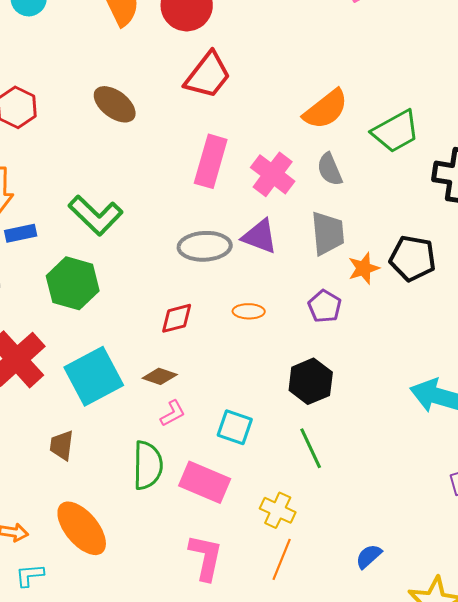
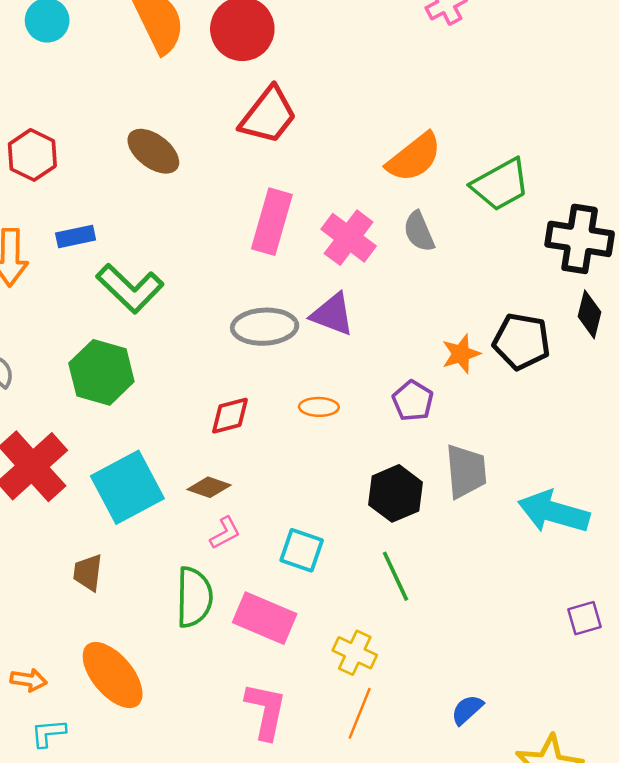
blue rectangle: (21, 233) -> (76, 236), moved
gray trapezoid: (328, 233) -> (466, 471), moved

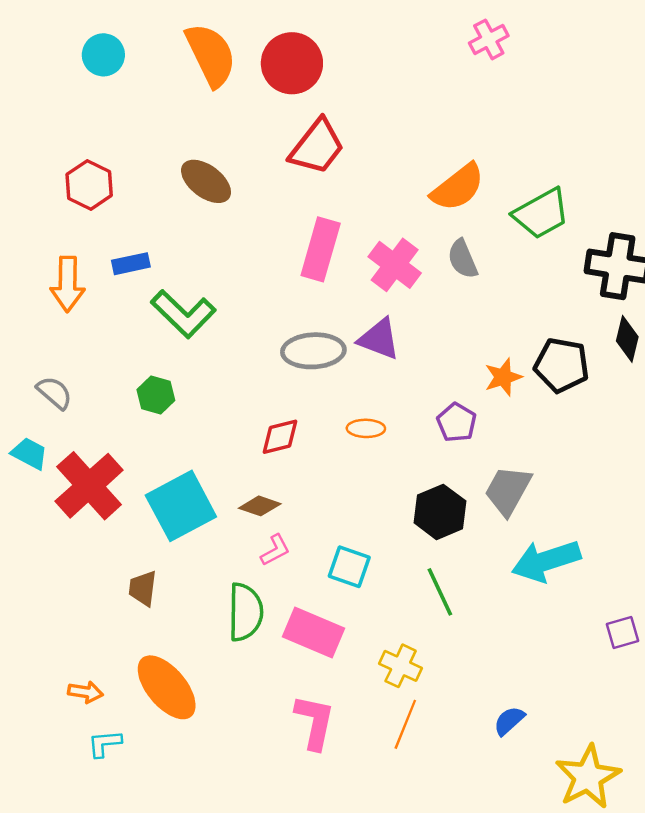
green hexagon: (101, 372) -> (156, 395), size x0.6
gray trapezoid: (466, 471) -> (508, 490), turned -146
cyan arrow: (554, 512) -> (546, 561), moved, turned -34

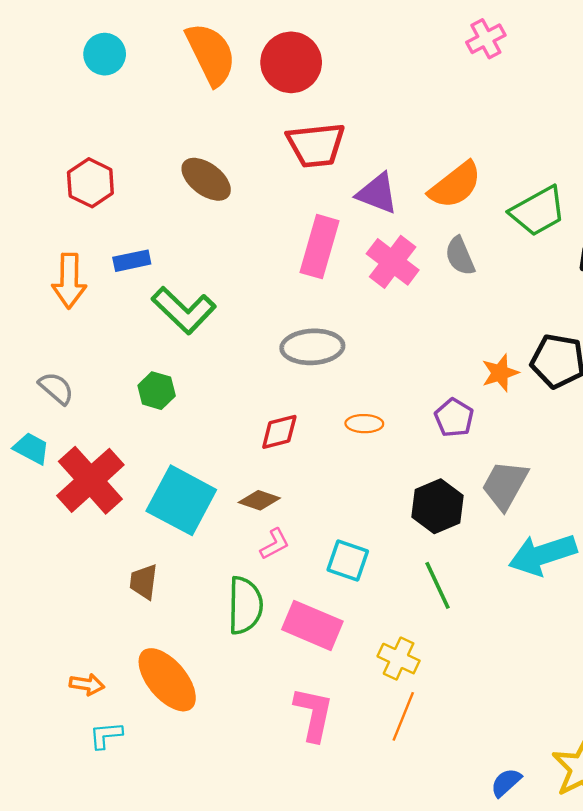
red trapezoid: (317, 147) -> (316, 145), turned 46
purple triangle: (379, 339) -> (377, 193), moved
cyan square: (181, 506) -> (181, 500), turned -34
blue semicircle: (509, 721) -> (506, 782), moved

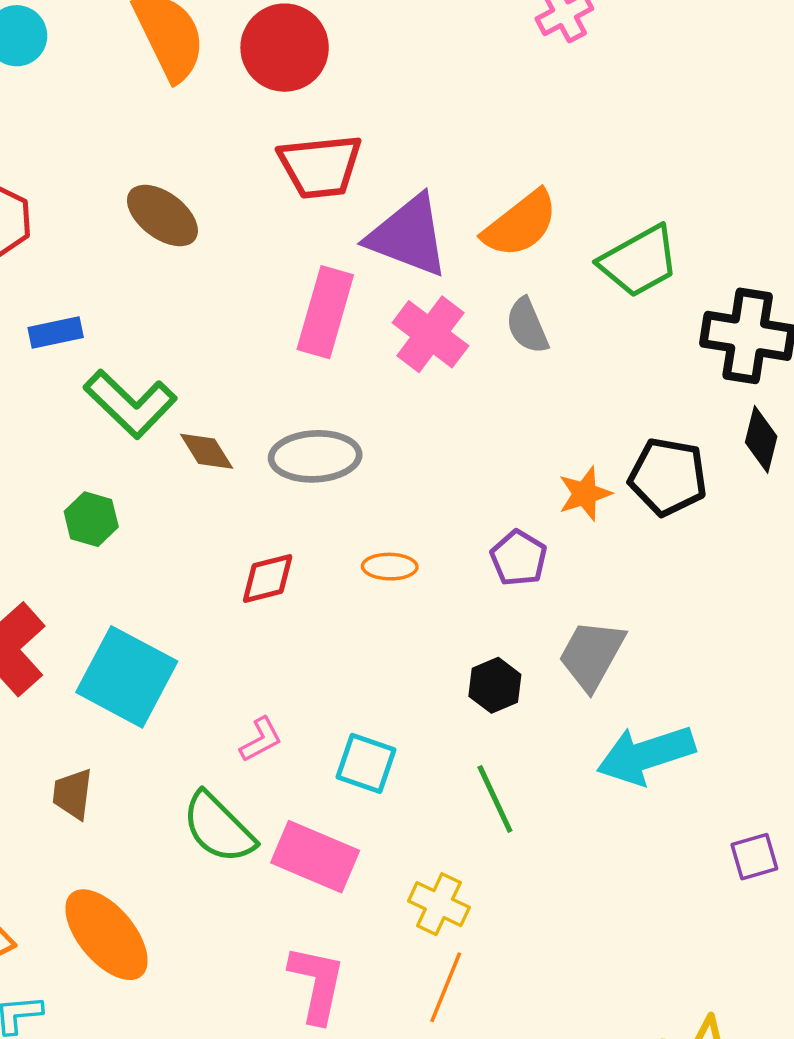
purple triangle: (377, 193) -> (408, 236), size x1.4
brown diamond: (259, 500) -> (207, 451), moved, turned 39
black hexagon: (438, 506) -> (495, 685), size x0.7
green semicircle: (245, 605) -> (218, 828), turned 134

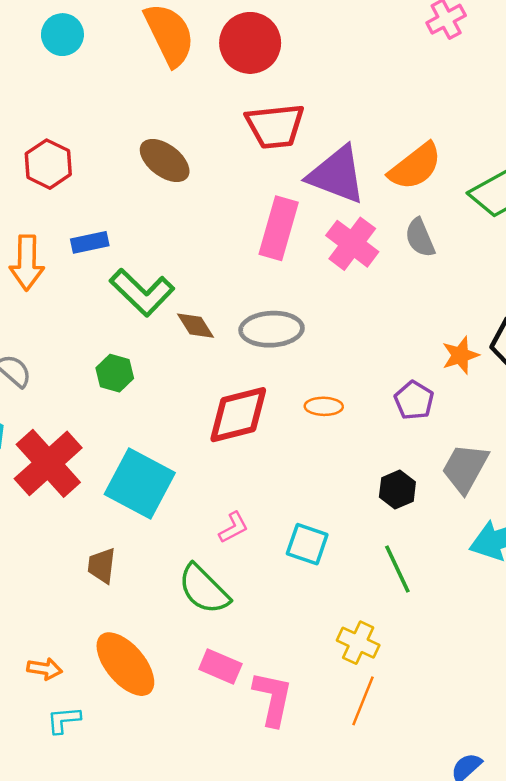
red diamond: (268, 578) -> (238, 415), size x1.6
pink rectangle: (315, 857) -> (220, 666), moved, size x0.7

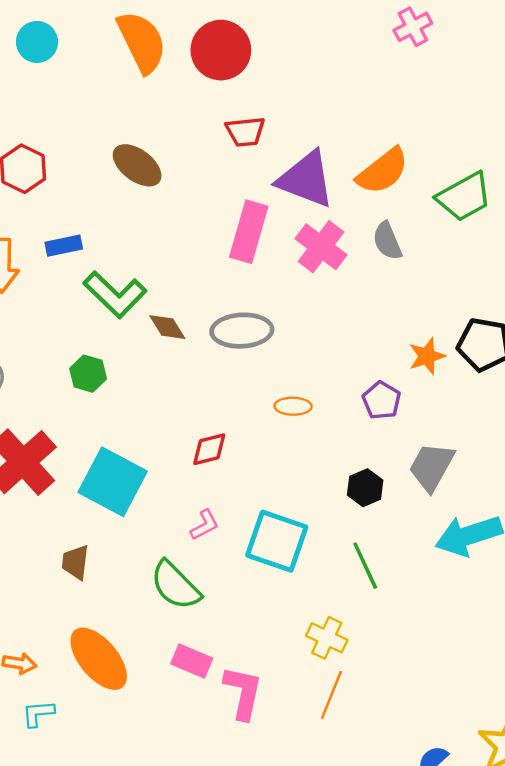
red trapezoid: (275, 126) -> (245, 132), size x0.7
red diamond: (238, 415) -> (209, 449), moved, size x0.6
cyan square: (307, 544) -> (277, 541), size x1.5

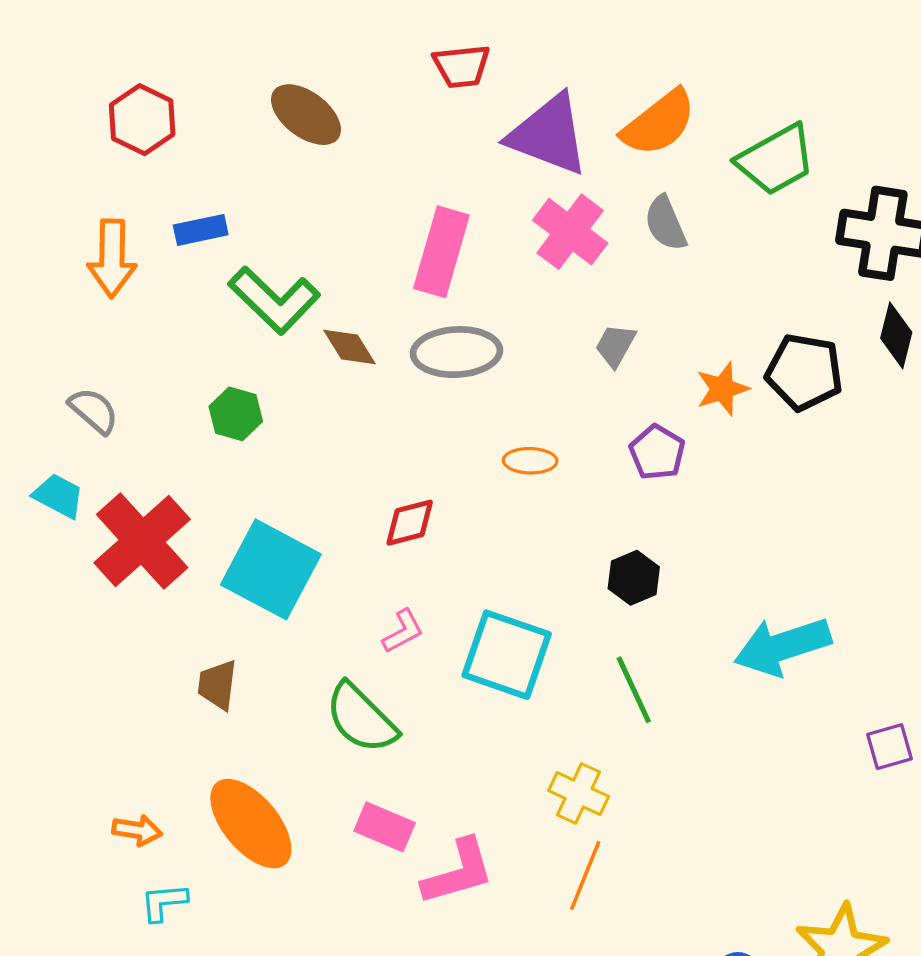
pink rectangle: (249, 232) -> (441, 252), moved
gray trapezoid: (432, 467) -> (615, 345), moved, size x0.6
pink L-shape: (243, 693) -> (458, 872), turned 62

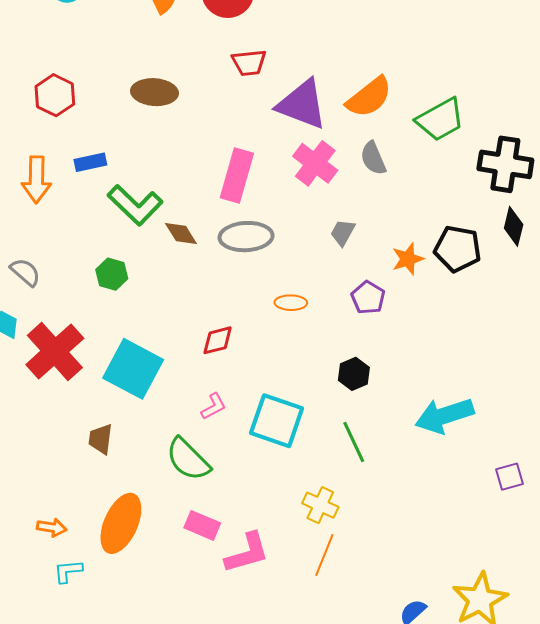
brown ellipse: (306, 115) -> (154, 92), turned -33
orange ellipse: (251, 824) -> (121, 523), turned 64

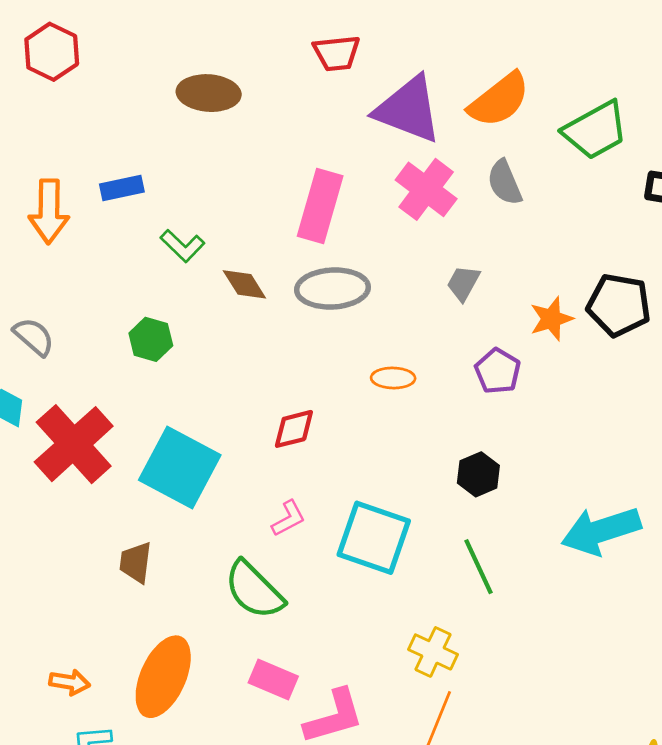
red hexagon: (55, 95) -> (52, 52), moved
green L-shape: (135, 205) -> (182, 246), size x0.6

